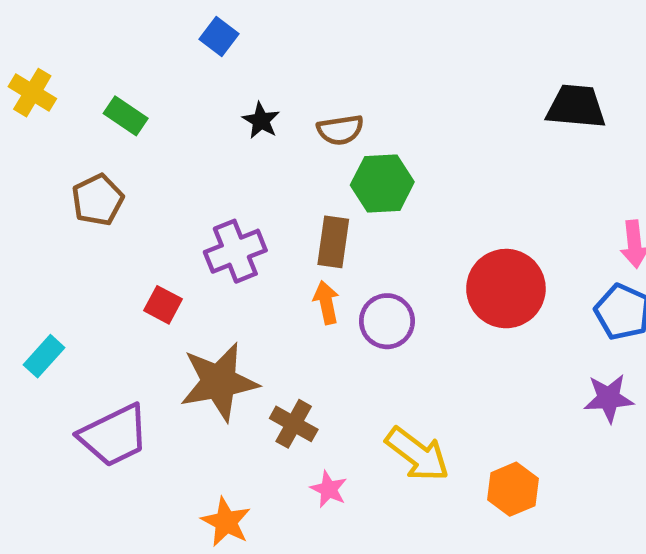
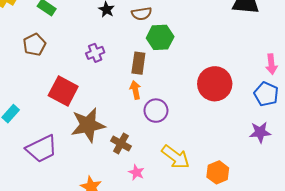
purple cross: (235, 251) -> (95, 53), moved, size x0.7
red square: (163, 305) -> (63, 91), size x1.8
purple circle: (387, 321) -> (156, 111), moved

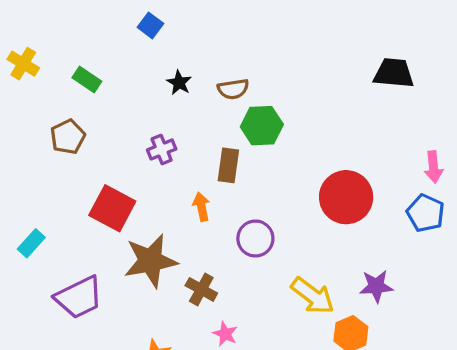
orange arrow: (135, 90) -> (201, 207), moved
purple star: (260, 132) -> (376, 286), moved
yellow arrow: (176, 157) -> (313, 296), moved

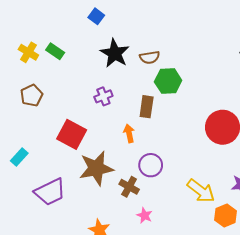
yellow cross: (23, 64) -> (28, 52), moved
black star: (179, 83) -> (115, 53), size x1.8
brown pentagon: (68, 137) -> (32, 95), moved
purple circle: (255, 239) -> (151, 165), moved

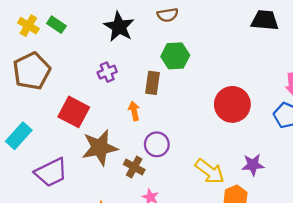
brown semicircle: (150, 57) -> (168, 15), moved
brown pentagon: (32, 95) -> (32, 71), size x1.6
cyan rectangle: (19, 157) -> (19, 136), size x1.4

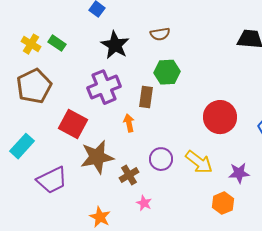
purple cross: (107, 72) -> (104, 87), size x1.8
purple circle: (157, 144) -> (161, 159), moved
brown cross: (134, 167) -> (129, 175), turned 30
yellow arrow: (210, 171) -> (199, 162), moved

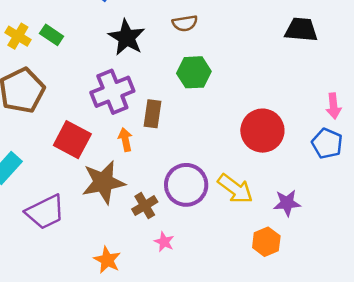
brown rectangle: (146, 97) -> (152, 114), moved
orange arrow: (129, 123) -> (125, 140), moved
purple circle: (161, 159) -> (186, 185), size x1.4

